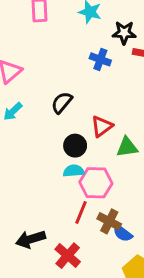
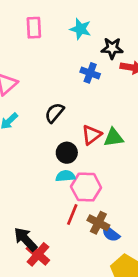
green triangle: (127, 147) -> (113, 138), moved
black arrow: (31, 239) -> (26, 239), turned 64
red cross: (68, 256) -> (38, 254), moved

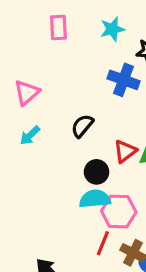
cyan star: (81, 29) -> (112, 29), turned -30
blue cross: (90, 73) -> (123, 80), size x1.4
cyan semicircle: (65, 176) -> (95, 199), size x1.4

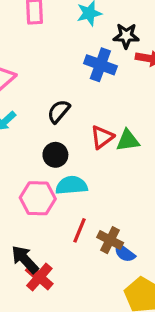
black circle: (97, 172) -> (55, 155), moved
pink hexagon: (119, 212) -> (38, 198), moved

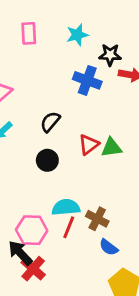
cyan semicircle: (71, 185) -> (66, 207), moved
pink hexagon: (38, 198) -> (32, 230), moved
brown cross: (110, 240) -> (97, 219), moved

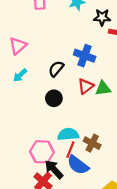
blue cross: (87, 80) -> (85, 56), moved
blue semicircle: (109, 247) -> (78, 165), moved, size x1.5
black arrow: (20, 253) -> (54, 169), moved

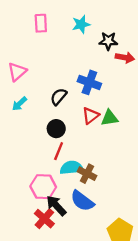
brown cross: (92, 143) -> (87, 174), moved
red line: (70, 150) -> (59, 151), moved

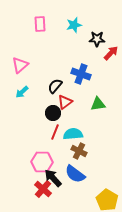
red arrow: (125, 58) -> (111, 53), turned -56
red triangle: (91, 116) -> (65, 102), moved
cyan semicircle: (72, 168) -> (73, 134), moved

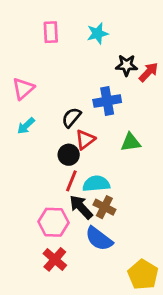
black star: (97, 39) -> (126, 65), moved
blue cross: (81, 74) -> (107, 101), turned -30
black arrow: (53, 178) -> (81, 207), moved

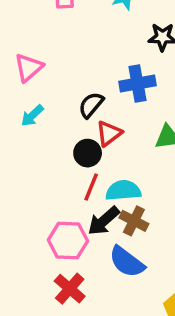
black arrow: (81, 207) -> (104, 221), turned -88

